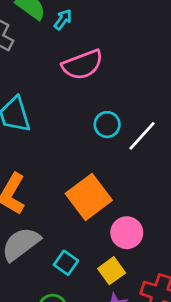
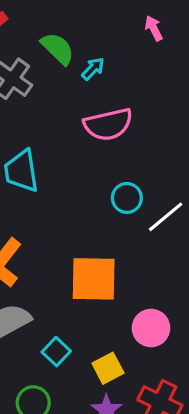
orange square: (89, 197) -> (94, 279), turned 30
pink circle: (127, 233) -> (151, 328), moved

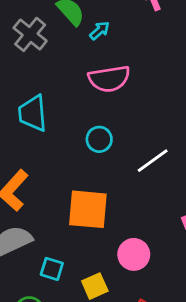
cyan circle: (127, 198) -> (99, 139), moved
cyan square: (56, 352) -> (52, 269), turned -30

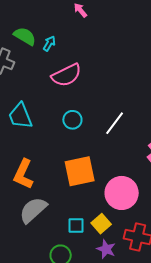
pink circle: (134, 254) -> (122, 193), size x1.4
cyan square: (52, 269) -> (76, 226), moved

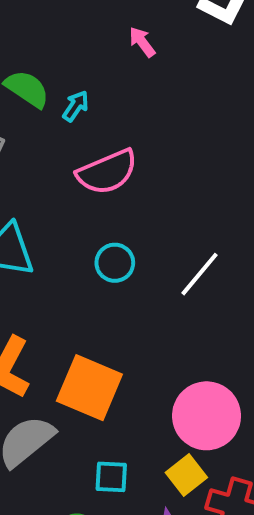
orange square: (80, 171) -> (89, 388), moved, turned 32
yellow square: (101, 224) -> (186, 475), moved

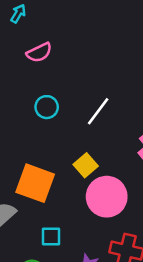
pink semicircle: (107, 172) -> (39, 52), size x0.7
yellow square: (186, 475) -> (86, 165), moved

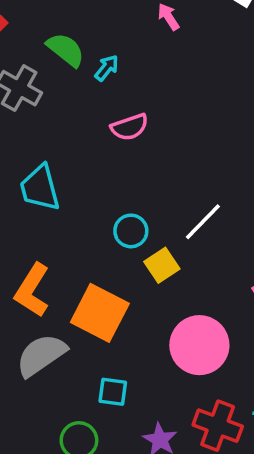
cyan circle: (47, 107) -> (131, 231), moved
yellow square: (86, 165) -> (162, 265), moved

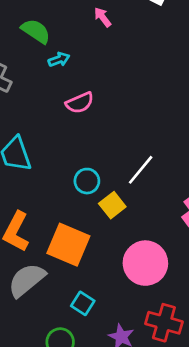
green semicircle: (66, 50) -> (36, 31), moved
cyan arrow: (107, 68) -> (59, 59), turned 36
cyan square: (113, 392) -> (83, 303), turned 30

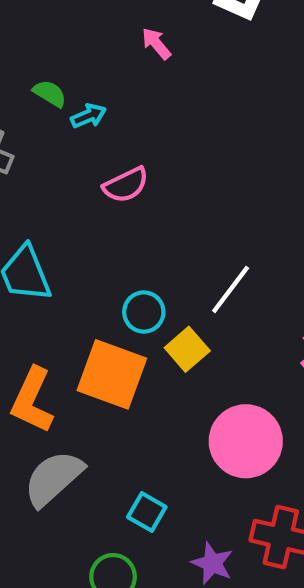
green semicircle: (36, 31) -> (50, 93), moved, size x0.7
orange square: (68, 245) -> (112, 374), moved

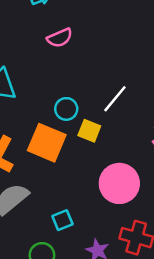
yellow square: (187, 349) -> (89, 131), turned -30
cyan square: (147, 512) -> (62, 220), turned 35

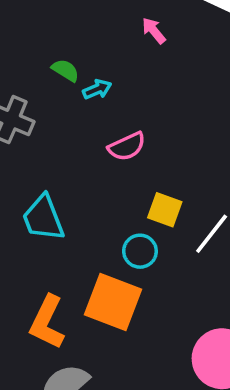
yellow square: (89, 131) -> (165, 210), moved

